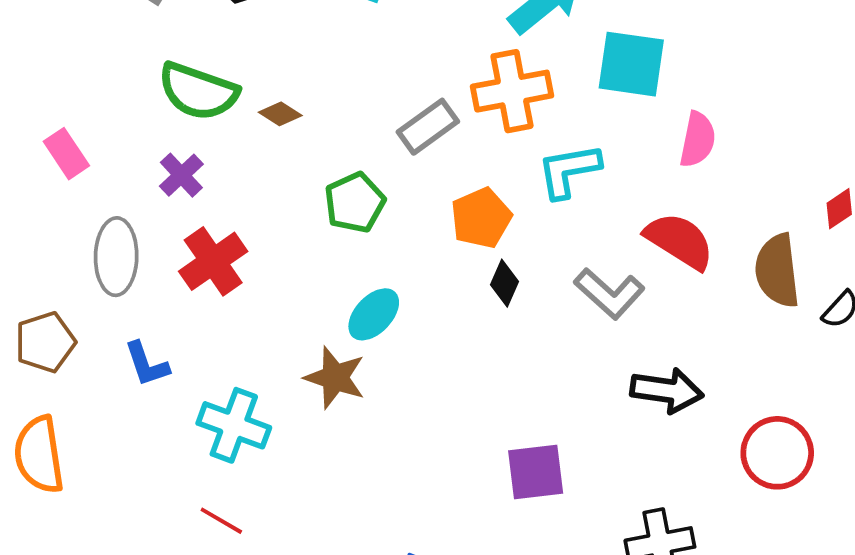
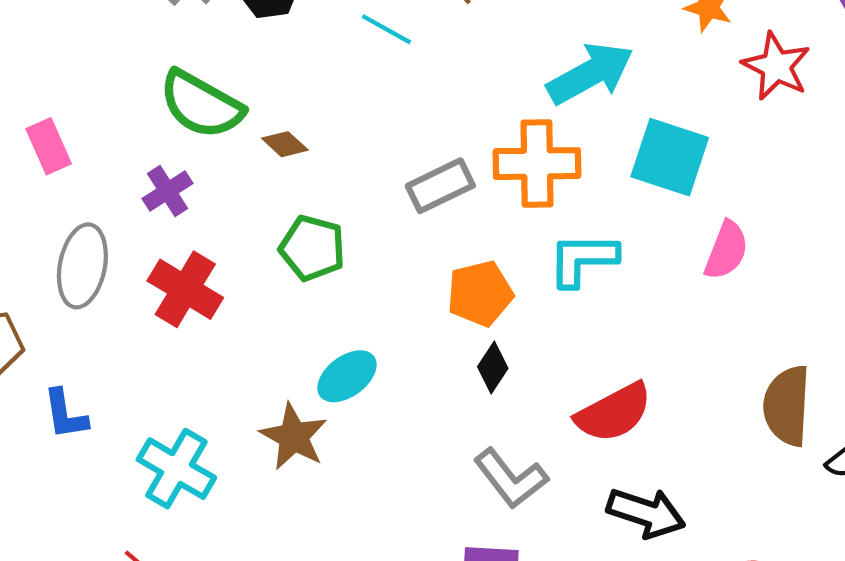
green pentagon: (355, 203) -> (312, 248), moved, turned 30
red semicircle: (679, 241) -> (614, 413), moved, turned 110
red cross: (213, 261) -> (185, 289), turned -34
gray L-shape: (609, 293) -> (511, 478), moved
blue L-shape: (147, 364) -> (65, 414), moved

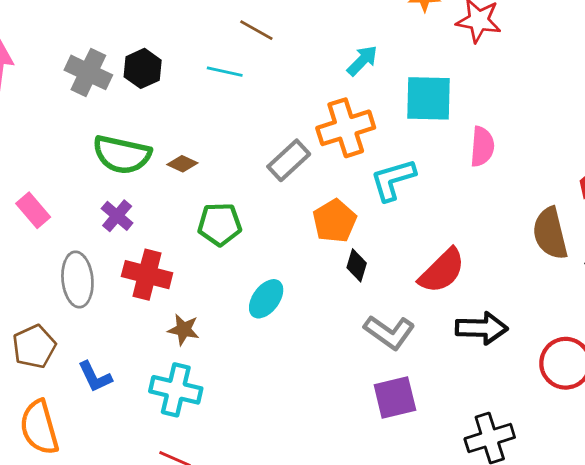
cyan arrow: (590, 73) -> (362, 61), size x0.6
brown star: (294, 437) -> (184, 330), moved, size x0.7

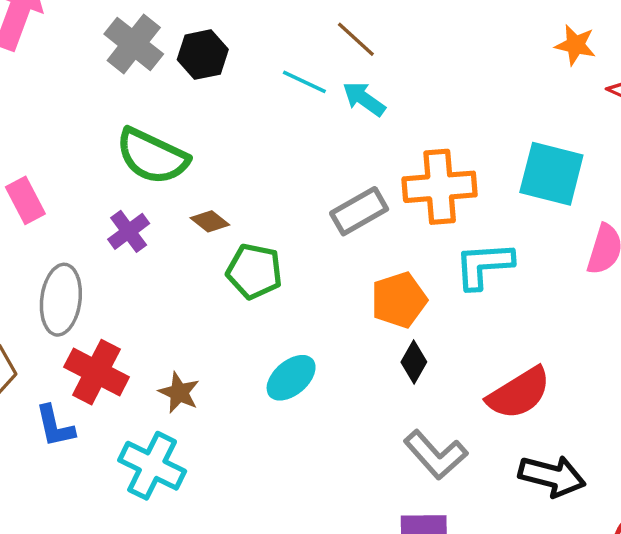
cyan arrow: (362, 61) -> (364, 99), moved, turned -112
brown diamond: (182, 164) -> (210, 221), moved
red cross: (147, 275) -> (97, 372), moved

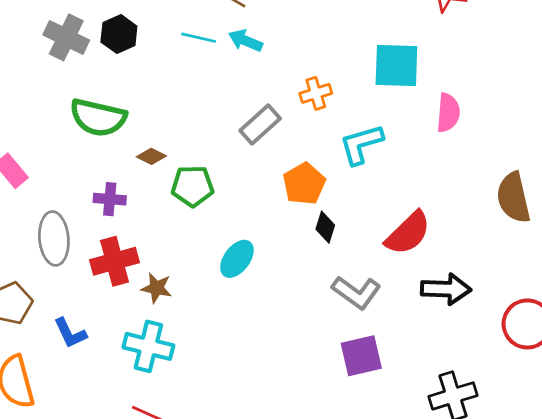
orange cross: (440, 187) -> (316, 93), size x0.6
purple cross: (129, 231) -> (110, 199), moved, turned -36
red cross: (97, 372) -> (114, 261), moved, turned -30

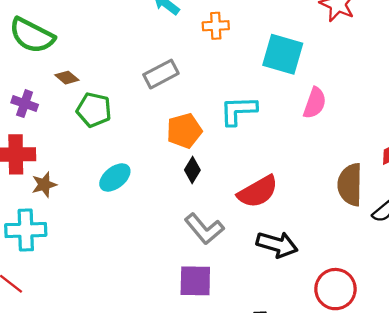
orange cross: (316, 93) -> (216, 26), moved
brown star: (156, 288) -> (44, 185), turned 30
cyan cross: (148, 346) -> (26, 230), turned -30

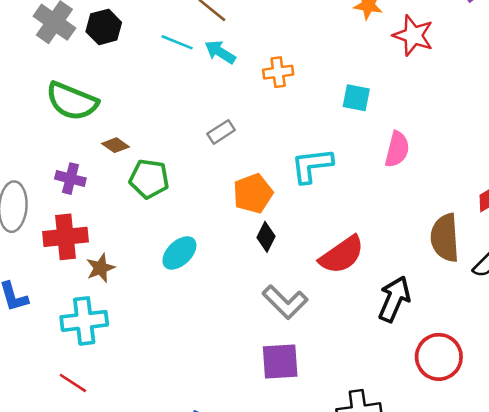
cyan square: (283, 54) -> (356, 98), size x0.6
gray rectangle: (161, 74) -> (221, 132), size x0.7
black arrow: (277, 244) -> (394, 299), moved, turned -78

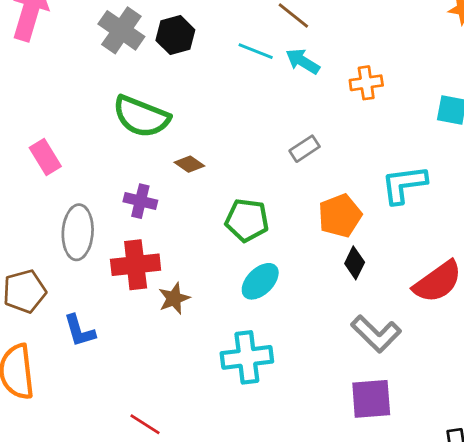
green pentagon: (149, 179) -> (247, 220), moved
cyan cross: (84, 321) -> (247, 357), moved

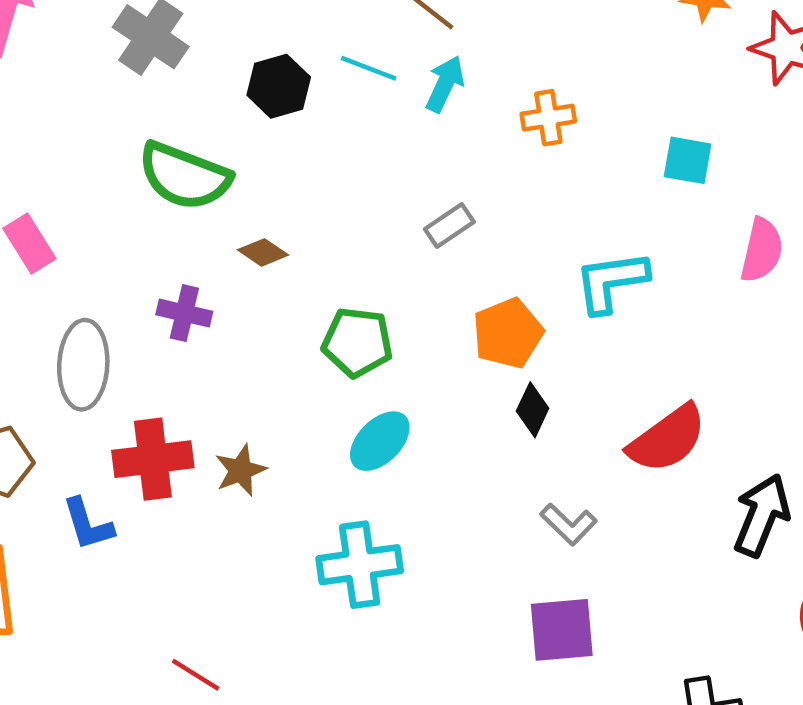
black hexagon: (175, 35) -> (279, 86), moved
cyan arrow: (303, 61) -> (445, 84), turned 84
red cross: (136, 265) -> (153, 459), moved
gray L-shape: (376, 334) -> (568, 524), size x0.7

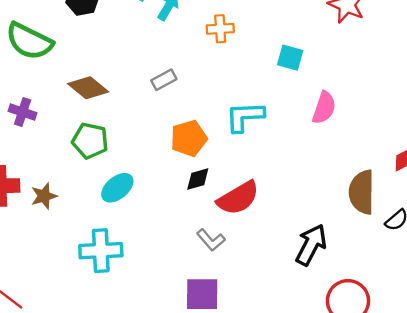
brown diamond: (263, 252) -> (88, 88), moved, size x1.6
green pentagon: (357, 342) -> (90, 141), moved
black diamond: (533, 410) -> (198, 179), turned 44
red semicircle: (667, 439) -> (238, 198), moved

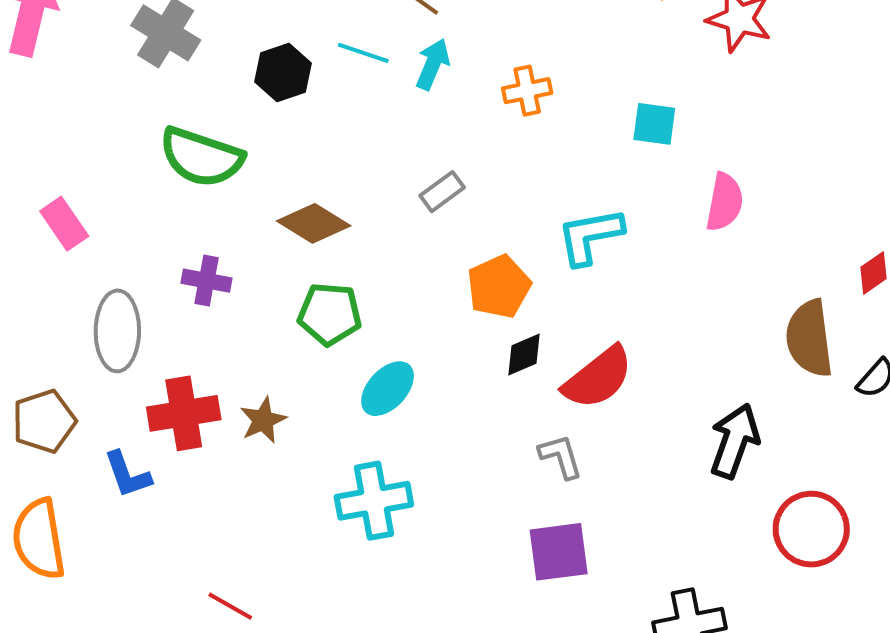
gray L-shape: (211, 240) -> (561, 456), turned -148

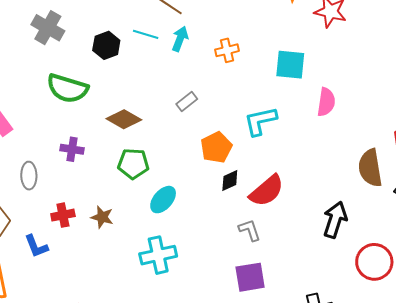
cyan square: (654, 124) -> (290, 65), size x1.4
gray ellipse: (117, 331) -> (29, 176), size x0.7
red cross: (184, 413) -> (63, 215), size x0.7
brown star: (263, 420) -> (102, 217), turned -30

